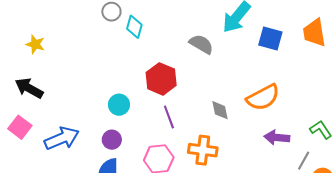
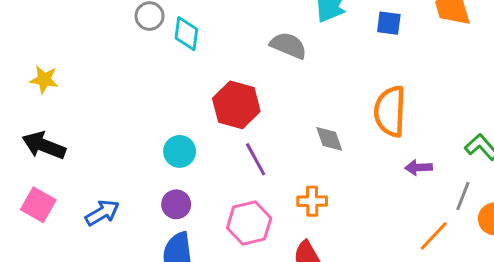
blue square: (270, 38) -> (389, 23), size x0.7
orange semicircle: (263, 97) -> (390, 111), turned 128
purple arrow: (277, 137) -> (419, 167), size x0.7
blue arrow: (62, 138) -> (102, 213), size x0.7
orange cross: (203, 150) -> (312, 201), size x0.7

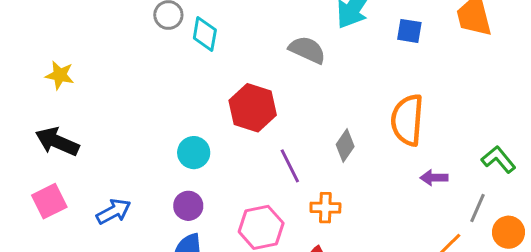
gray diamond: (329, 139) -> (345, 146), turned 52
purple line: (256, 159) -> (290, 166), moved
pink square: (38, 205) -> (49, 201), turned 32

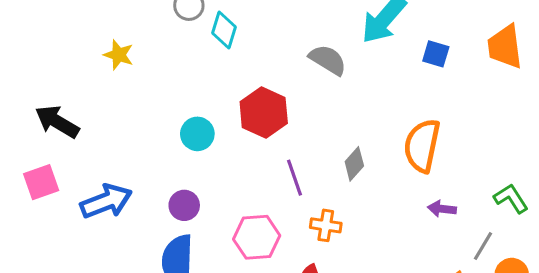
yellow star: (60, 75) -> (119, 55), moved
cyan circle: (194, 153) -> (197, 134), moved
blue arrow: (114, 212) -> (106, 201), size x1.4

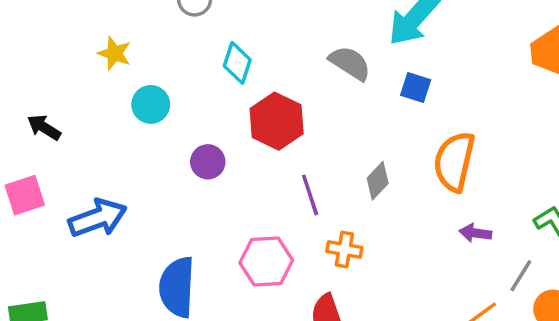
cyan diamond: (224, 30) -> (237, 63), moved
blue square: (436, 54) -> (416, 87), moved
black arrow: (57, 122) -> (44, 127), size x0.7
cyan circle: (197, 134) -> (151, 104), moved
purple circle: (184, 205) -> (208, 162), moved

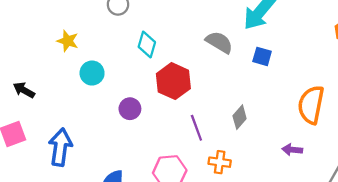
orange semicircle: (454, 162) -> (311, 105), moved
blue arrow: (98, 218) -> (60, 147), turned -60
purple arrow: (475, 233) -> (292, 150), moved

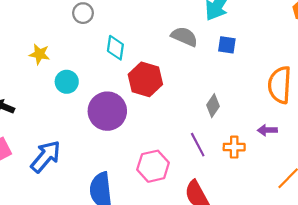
purple circle: (130, 109) -> (107, 111), size x1.8
purple line: (196, 128) -> (198, 145), moved
blue arrow: (60, 147) -> (46, 157), turned 40
orange cross: (220, 162) -> (234, 147), moved

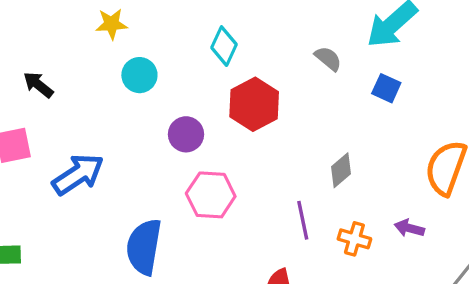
gray semicircle: (184, 37) -> (328, 59), size x0.7
yellow star: (39, 54) -> (112, 24), turned -30
purple circle: (107, 111) -> (186, 134), size x0.6
pink hexagon: (153, 166) -> (211, 195), moved

